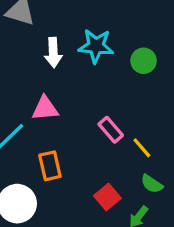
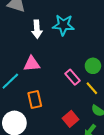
green circle: (144, 61) -> (93, 66), moved

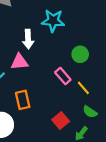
white arrow: (37, 29) -> (28, 39), moved
green circle: (93, 66) -> (80, 54), moved

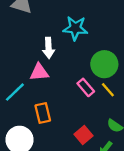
green circle: (80, 54) -> (104, 64), size x1.5
yellow line: (83, 88) -> (108, 90), moved

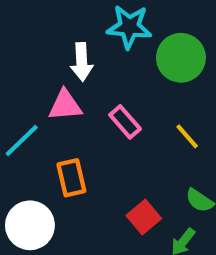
green circle: (104, 64) -> (181, 58), moved
pink rectangle: (86, 87) -> (125, 122), moved

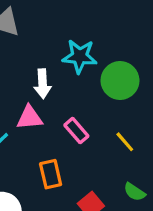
orange rectangle: (71, 178) -> (51, 174), moved

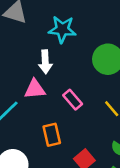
cyan star: (80, 56) -> (62, 29), moved

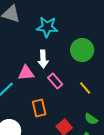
white arrow: (45, 62) -> (43, 59), moved

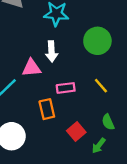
pink rectangle: (55, 81) -> (66, 88), moved, turned -56
green semicircle: (91, 119) -> (108, 122), turned 32

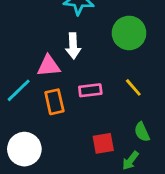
orange rectangle: (47, 109) -> (54, 102), moved
red square: (76, 131) -> (103, 143), turned 30

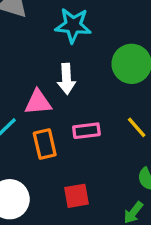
red square: (103, 143) -> (76, 196), moved

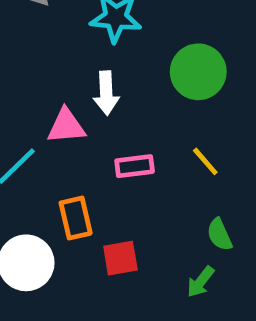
orange rectangle: (45, 144) -> (76, 218), moved

